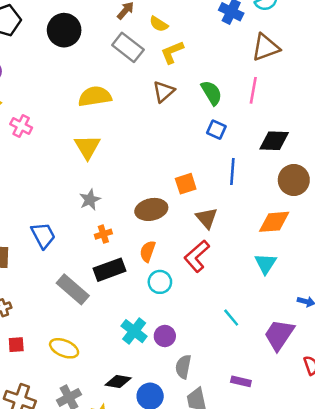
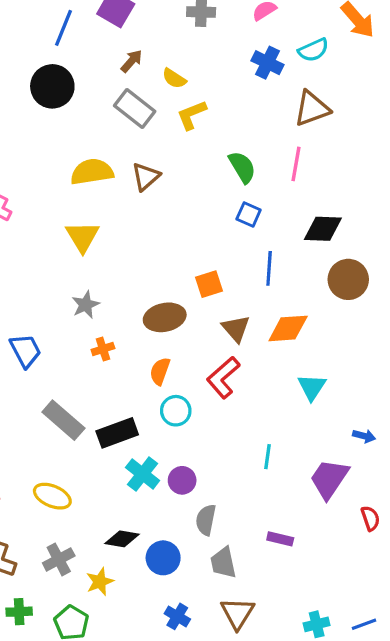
brown triangle: (164, 92) -> (146, 177), moved
orange diamond: (274, 222) -> (288, 328), moved
black rectangle: (110, 270) -> (117, 433), moved
cyan line: (231, 318) -> (268, 457), turned 48

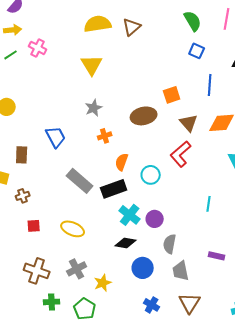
orange semicircle: (160, 371) -> (122, 162), moved
black diamond: (122, 539) -> (126, 243), moved

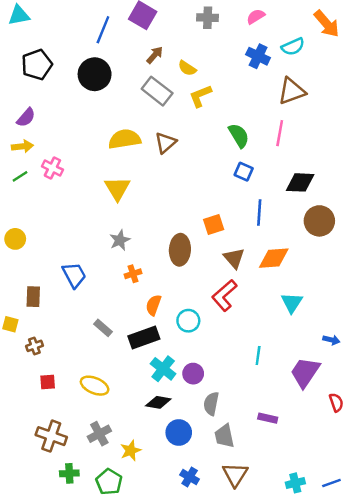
brown ellipse: (144, 116) -> (180, 250), turned -75
gray rectangle: (80, 181) -> (103, 328), size x0.6

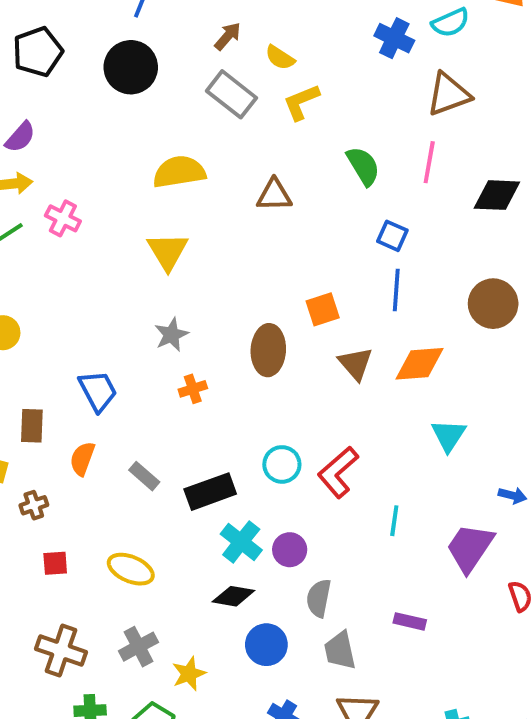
brown triangle: (165, 143) -> (274, 195), moved, turned 40
blue square: (244, 172) -> (392, 236), moved
black diamond: (300, 182) -> (497, 195), moved
red L-shape: (224, 295) -> (338, 472), moved
orange semicircle: (153, 305) -> (82, 459), moved

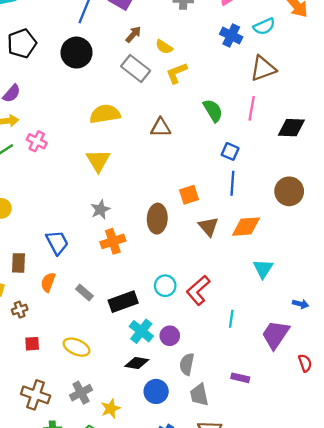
orange cross: (193, 389) -> (113, 241), size x1.5

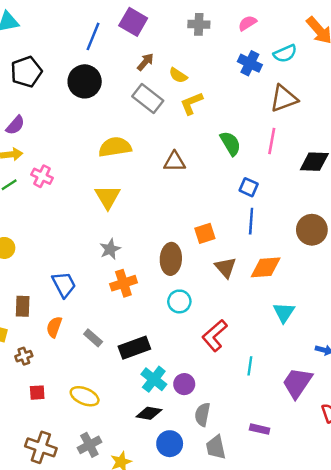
cyan circle: (165, 286) -> (179, 301), moved

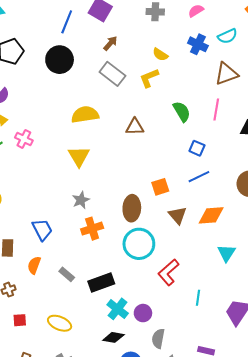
yellow semicircle: (178, 75) -> (160, 55), moved
blue line: (251, 221) -> (199, 177), turned 60
cyan circle: (179, 301) -> (139, 244), size x1.6

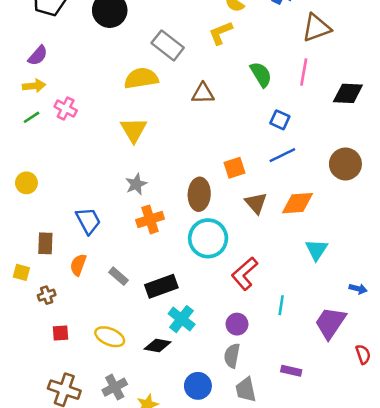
gray rectangle: (112, 74) -> (168, 45), moved
purple circle: (143, 313) -> (237, 324), moved
black diamond: (113, 337) -> (158, 346), moved

